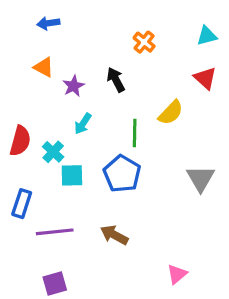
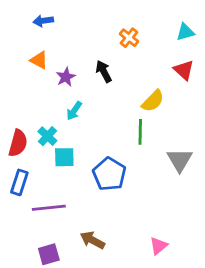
green line: (135, 133) -> (140, 132), moved
red semicircle: (20, 141) -> (18, 143), moved
blue pentagon: (122, 174) -> (109, 174), moved
brown arrow: (114, 235) -> (92, 240), moved

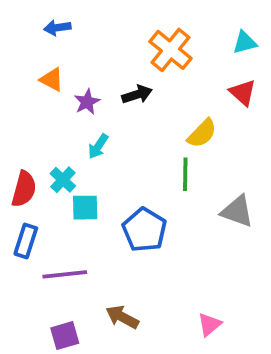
orange cross: (129, 38) -> (170, 50), size x1.6
black arrow: (104, 71) -> (137, 94), turned 100
gray triangle: (180, 160) -> (237, 211), turned -40

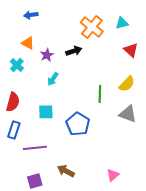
cyan triangle: (245, 42) -> (122, 23), moved
yellow semicircle: (202, 133) -> (127, 84), moved
cyan cross: (63, 180) -> (17, 65), moved

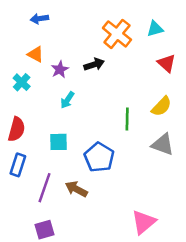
purple line: (35, 148) -> (44, 188), turned -65
brown arrow: (66, 171) -> (76, 189), moved
pink triangle: (113, 175) -> (144, 222), size x1.5

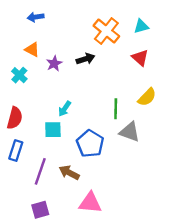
red triangle: (167, 63) -> (140, 58), moved
cyan arrow: (67, 100) -> (65, 109), moved
gray triangle: (163, 145) -> (130, 132), moved
pink triangle: (144, 222) -> (90, 203), moved, turned 45

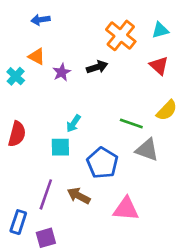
cyan cross: (19, 75) -> (16, 76), moved
green line: (116, 109) -> (131, 124), turned -72
blue rectangle: (16, 151) -> (18, 222), moved
pink triangle: (90, 203) -> (126, 209), moved

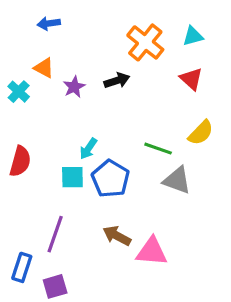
blue pentagon: (102, 163) -> (111, 179), moved
brown arrow: (79, 196) -> (117, 236), moved

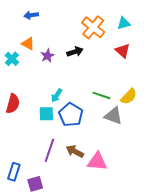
yellow semicircle: (201, 133) -> (129, 96), moved
purple line: (55, 234) -> (49, 150), moved

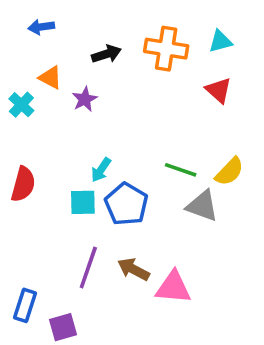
blue arrow: (31, 15) -> (41, 27), moved
orange cross: (93, 27) -> (166, 49), turned -30
black arrow: (75, 52) -> (106, 54), moved

